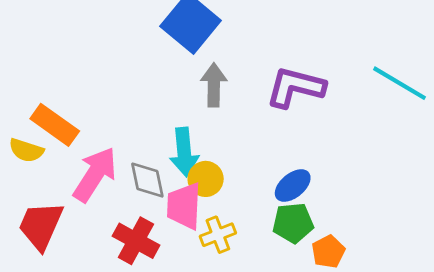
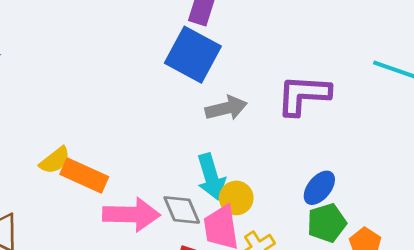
gray arrow: (214, 85) -> (226, 108), turned 87
yellow semicircle: (26, 150) -> (55, 160), moved, turned -44
pink arrow: (95, 174) -> (131, 215), turned 70

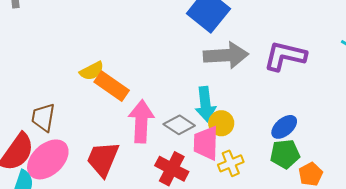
gray arrow: (226, 108) -> (226, 55), size x1.4
gray diamond: (182, 210) -> (179, 125), turned -44
pink arrow: (131, 215) -> (141, 121), turned -99

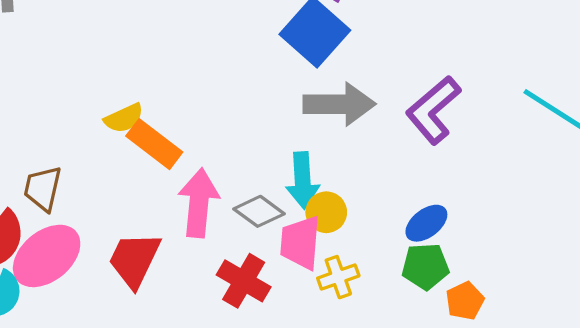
purple L-shape: (285, 56) -> (433, 110), turned -57

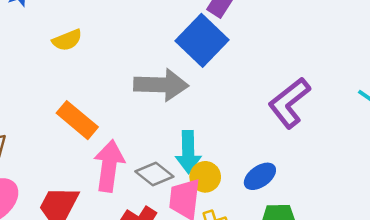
gray arrow: (339, 104) -> (161, 85), moved
yellow semicircle: (124, 118) -> (67, 40), moved
blue ellipse: (426, 223) -> (260, 176), moved

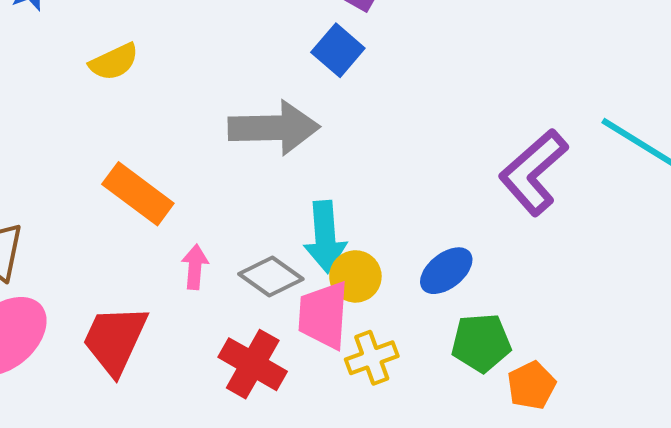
blue square: (202, 40) -> (338, 50), size x0.6
purple L-shape: (289, 103) -> (533, 172), moved
pink arrow: (109, 166) -> (195, 267), size x0.5

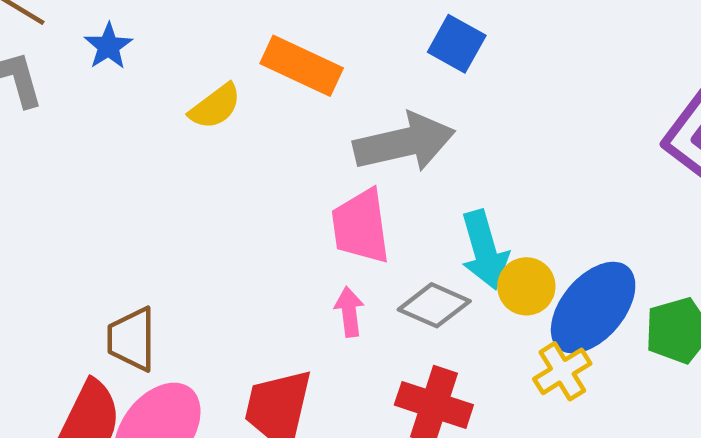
orange rectangle: (138, 194) -> (302, 66), moved
blue ellipse: (446, 271) -> (593, 308), moved, size x1.6
pink trapezoid: (323, 315) -> (361, 226), moved

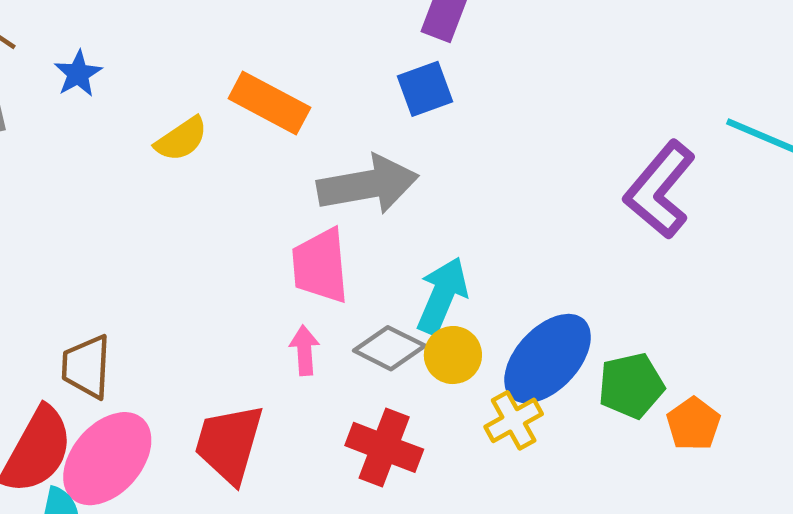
blue square: (457, 44) -> (425, 89), turned 38
cyan arrow: (484, 250) -> (442, 296), turned -144
yellow circle: (526, 286) -> (453, 355), moved

